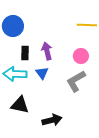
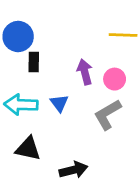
purple arrow: (47, 51) -> (85, 72), moved
black rectangle: (25, 53) -> (34, 62), moved

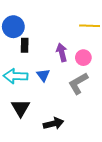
black triangle: (28, 149) -> (21, 108), turned 48

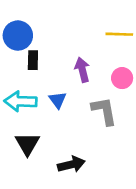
pink circle: (83, 58) -> (122, 78), moved
gray L-shape: (78, 83) -> (104, 111), turned 110

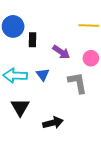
black rectangle: (33, 60) -> (32, 40), moved
purple arrow: (82, 70) -> (61, 52), turned 138

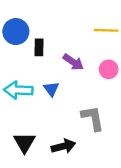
gray L-shape: (78, 83) -> (93, 118), moved
black triangle: (20, 107) -> (24, 143), moved

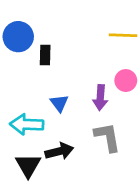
purple arrow: (73, 62) -> (100, 98), moved, turned 60
cyan arrow: (18, 90) -> (27, 124), moved
black arrow: (63, 146) -> (59, 151), moved

